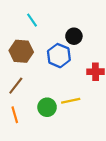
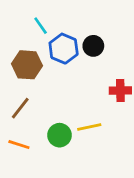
blue hexagon: (59, 56) -> (64, 49), moved
orange line: (15, 115) -> (19, 145), turned -56

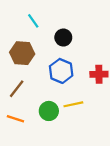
black circle: (93, 46) -> (63, 38), moved
blue hexagon: (64, 49) -> (61, 71), moved

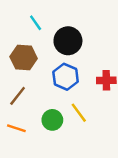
black circle: (63, 38) -> (68, 41), size x1.5
yellow line: (73, 104) -> (79, 113), turned 66

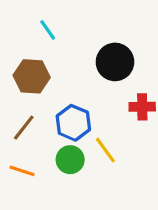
black circle: (68, 41) -> (115, 62), moved
blue hexagon: (66, 77) -> (73, 123), moved

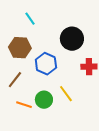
blue hexagon: (73, 123) -> (46, 64), moved
orange line: (22, 171) -> (24, 105), moved

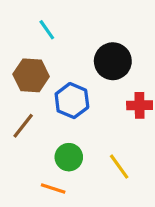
yellow line: (66, 94) -> (119, 167), moved
orange line: (24, 105) -> (53, 189), moved

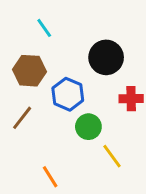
green circle: (69, 157) -> (88, 127), moved
orange line: (53, 189) -> (50, 177), turned 40

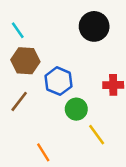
cyan line: (44, 28) -> (18, 30), moved
black circle: (106, 57) -> (94, 26), moved

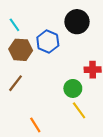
blue hexagon: (58, 81) -> (48, 42), moved
green circle: (76, 109) -> (73, 88), moved

